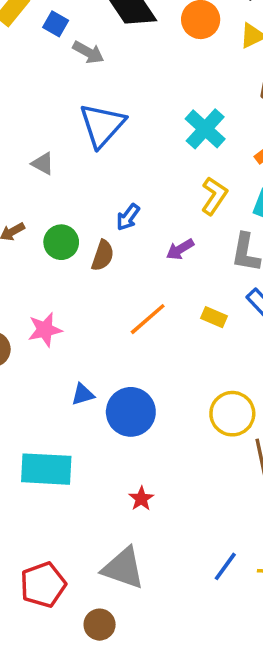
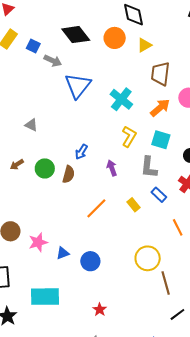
blue triangle: (102, 125) -> (78, 86), moved
purple arrow: (180, 249) -> (112, 168), turned 105
yellow rectangle: (214, 317) -> (133, 205), turned 32
pink star: (45, 330) -> (38, 242), moved
blue circle: (131, 412) -> (90, 261), size x0.7

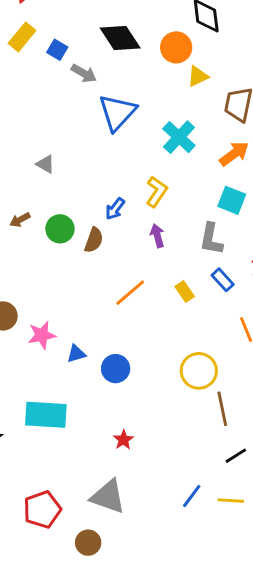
yellow triangle: (144, 45) -> (198, 76), moved
yellow L-shape: (129, 137) -> (157, 192), moved

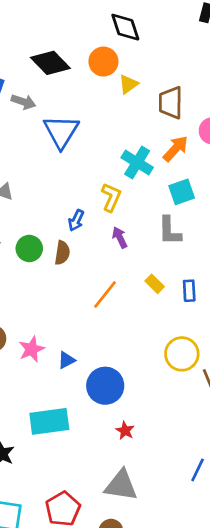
cyan cross: (179, 137) -> (137, 163), moved
cyan square: (232, 200) -> (182, 192), turned -30
blue rectangle: (223, 280) -> (189, 291), moved, turned 50
blue circle: (116, 369) -> (105, 386), moved, size x1.4

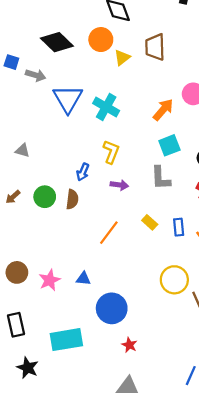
brown trapezoid: (171, 103) -> (155, 47), moved
cyan cross: (137, 163) -> (106, 107), moved
purple arrow: (120, 237) -> (119, 185), turned 126
blue triangle: (66, 360) -> (83, 279), moved, turned 35

